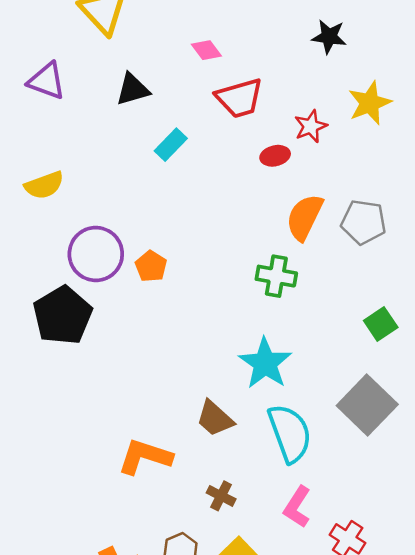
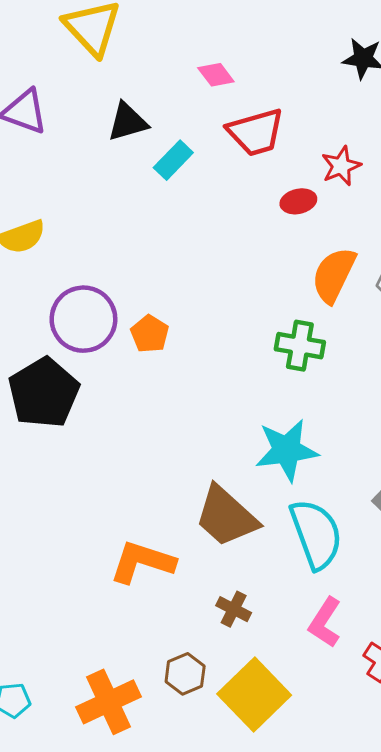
cyan rectangle: (171, 145) -> (173, 160), moved
cyan star: (265, 363) -> (287, 450), turned 30
brown trapezoid: (215, 419) -> (226, 516), size x1.4

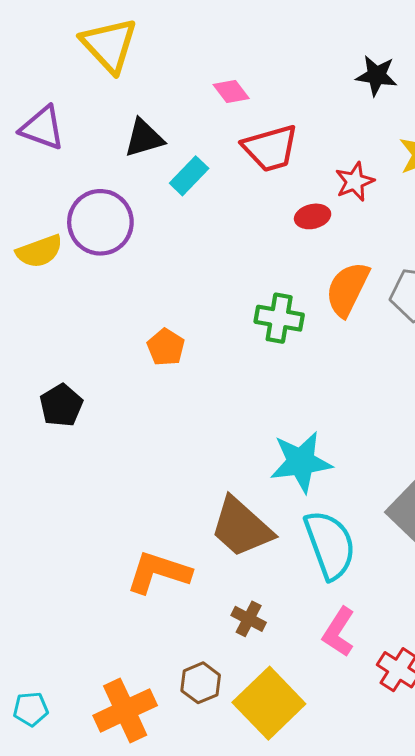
purple circle: (83, 319) -> (100, 222), moved
green cross: (300, 346) -> (279, 318), moved
black pentagon: (44, 393) -> (61, 405), size x0.6

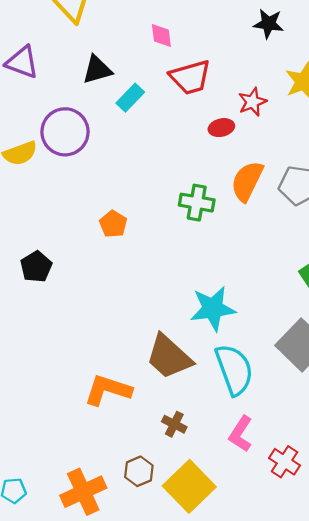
pink diamond: (231, 92) -> (161, 35), turned 30

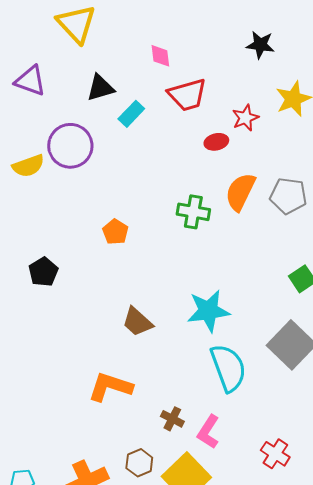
brown trapezoid: (169, 357) -> (137, 322), moved, size x0.7
pink L-shape: (241, 434) -> (208, 432), moved

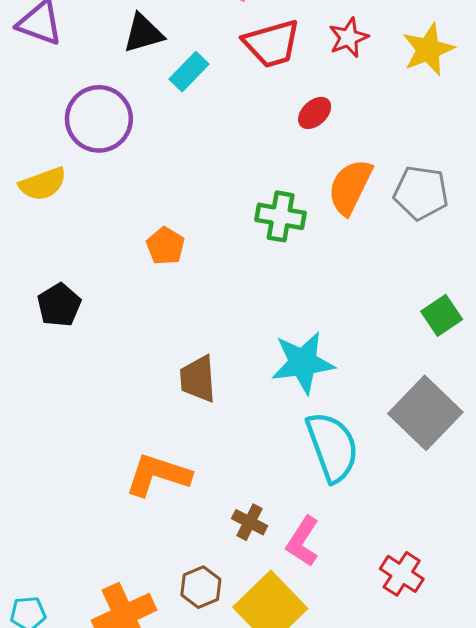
red star: (245, 118) -> (349, 38), moved
red ellipse: (216, 142) -> (315, 113), turned -30
yellow semicircle: (28, 166) -> (43, 184), moved
brown trapezoid: (137, 322) -> (198, 379), turned 44

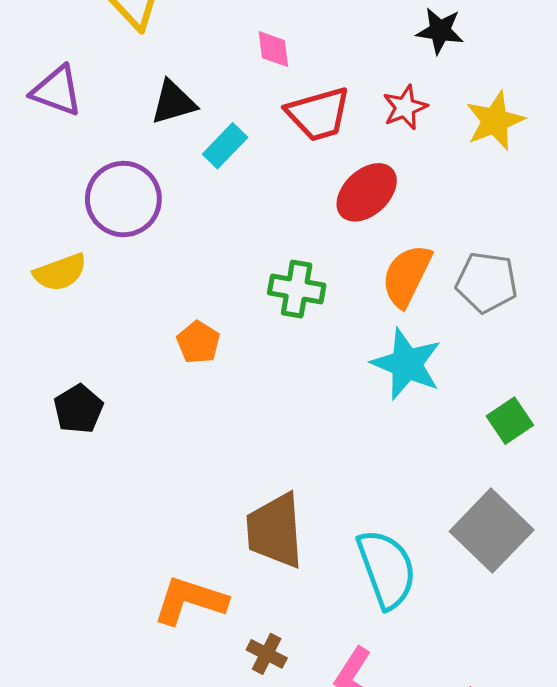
red ellipse: (315, 113) -> (367, 192), size x1.6
green cross: (281, 216) -> (297, 289), moved
cyan star: (303, 363) -> (407, 364), moved, turned 30
brown trapezoid: (198, 379) -> (275, 531), moved, size x1.4
brown cross: (250, 522) -> (267, 654), moved

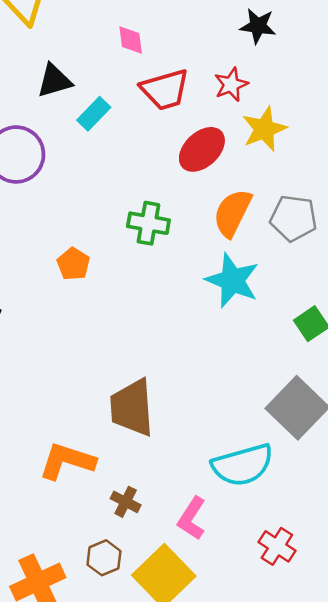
yellow star: (495, 121) -> (264, 129), moved
cyan semicircle: (387, 569) -> (243, 465), moved, turned 94

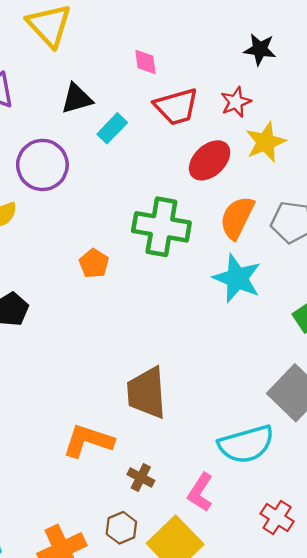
green cross: (148, 223) -> (161, 227), size x1.5

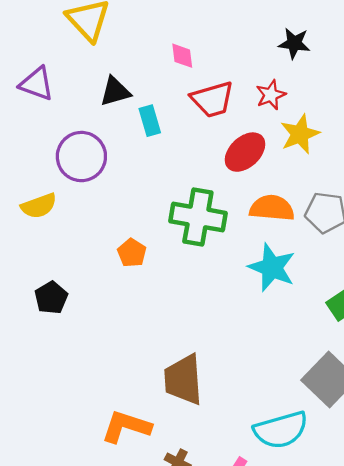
cyan rectangle: (112, 128) -> (150, 121), turned -60
orange semicircle: (237, 218) -> (272, 208), turned 69

